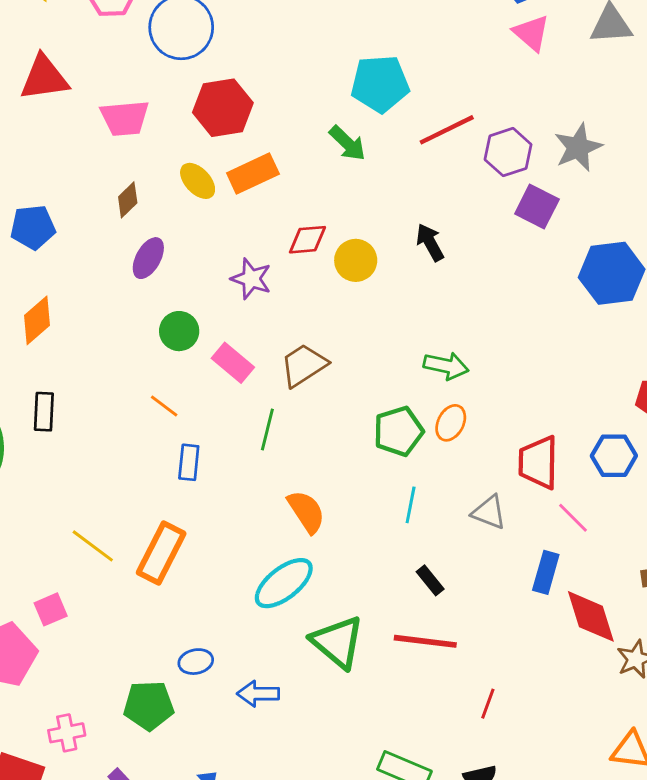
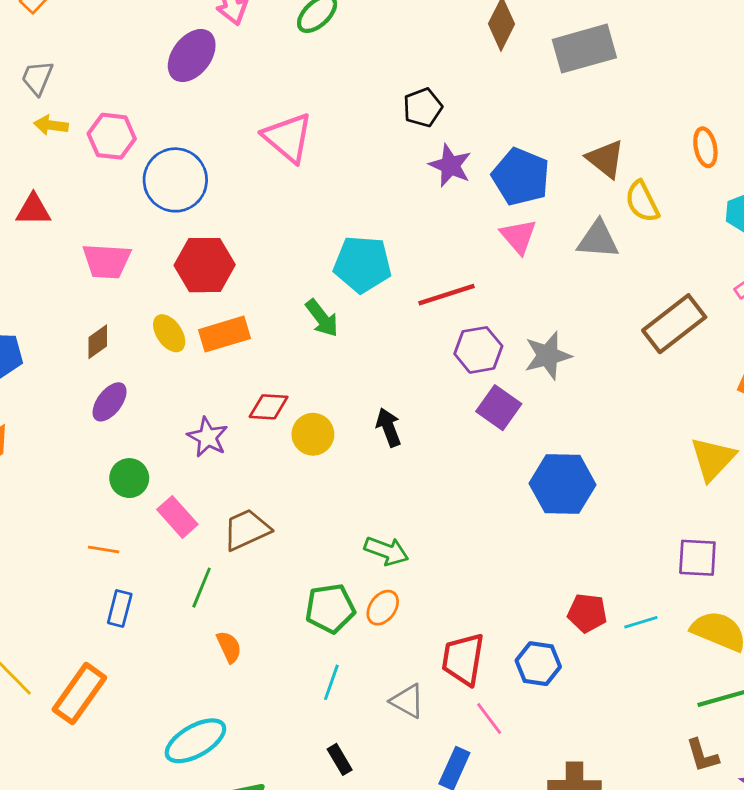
red triangle: (44, 78) -> (33, 210), size x0.7
red line: (447, 130) -> (446, 295), moved
orange line: (164, 406) -> (104, 550), turned -36
orange semicircle: (306, 512) -> (229, 647), moved, size x0.7

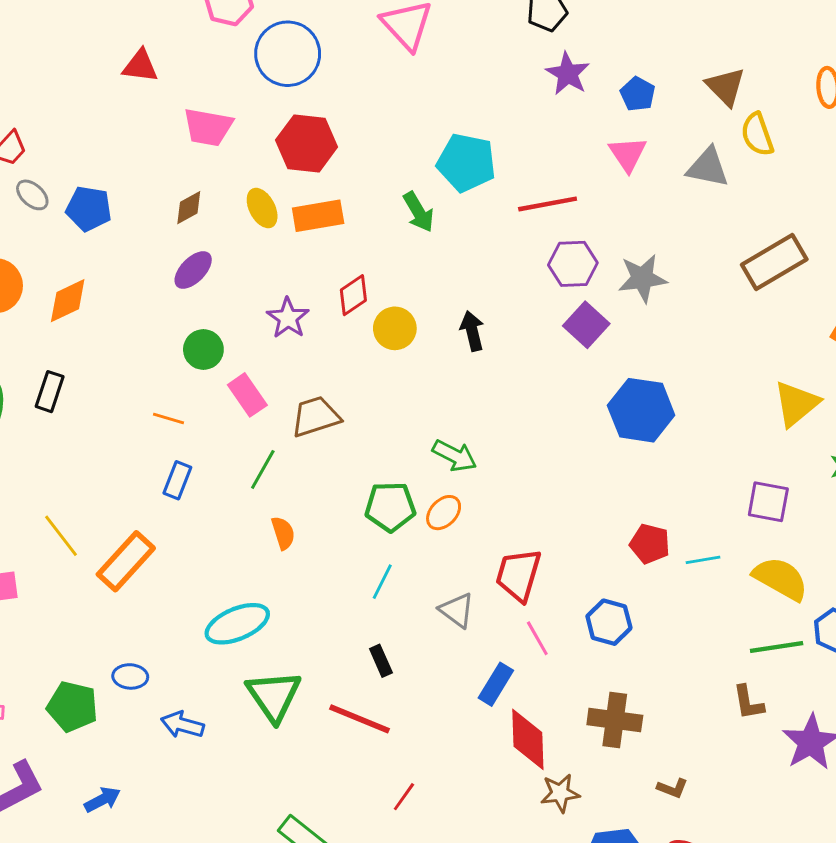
blue pentagon: (521, 177) -> (638, 94), size x0.6
red diamond: (269, 407) -> (353, 295), turned -45
blue hexagon: (538, 664) -> (609, 622), moved

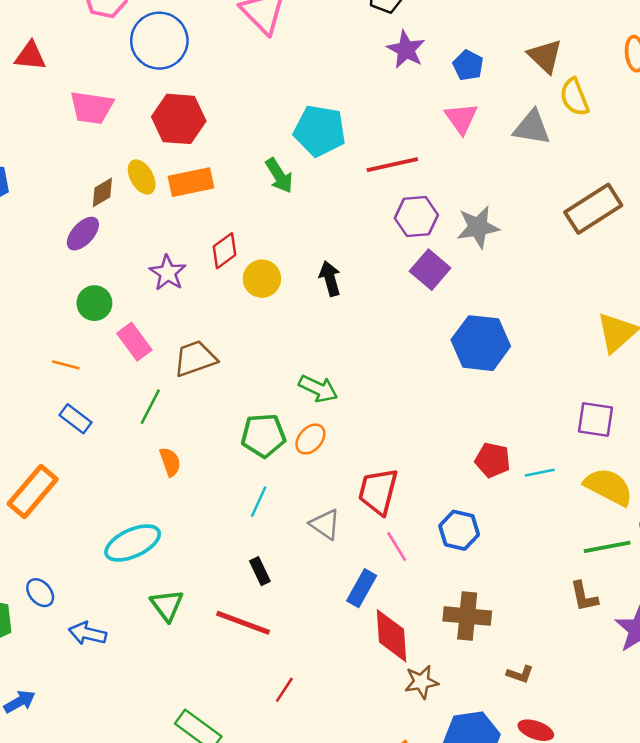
brown diamond: (189, 208) -> (102, 192), moved
blue rectangle: (177, 480) -> (76, 419), turned -72
blue ellipse: (130, 676) -> (40, 593), turned 48
green triangle: (274, 696) -> (167, 605), size x0.7

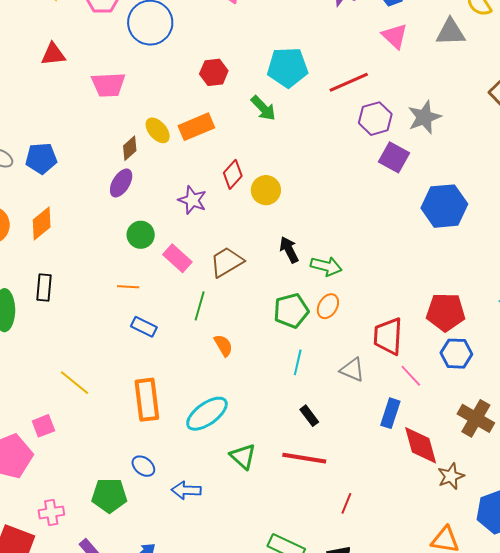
red hexagon: (179, 119) -> (214, 72), moved, size x0.7
black arrow: (330, 278) -> (289, 250), moved
red pentagon: (493, 460) -> (446, 312), moved, size x1.4
orange rectangle: (33, 492) -> (147, 400), moved, turned -36
brown cross: (467, 616) -> (476, 418), turned 36

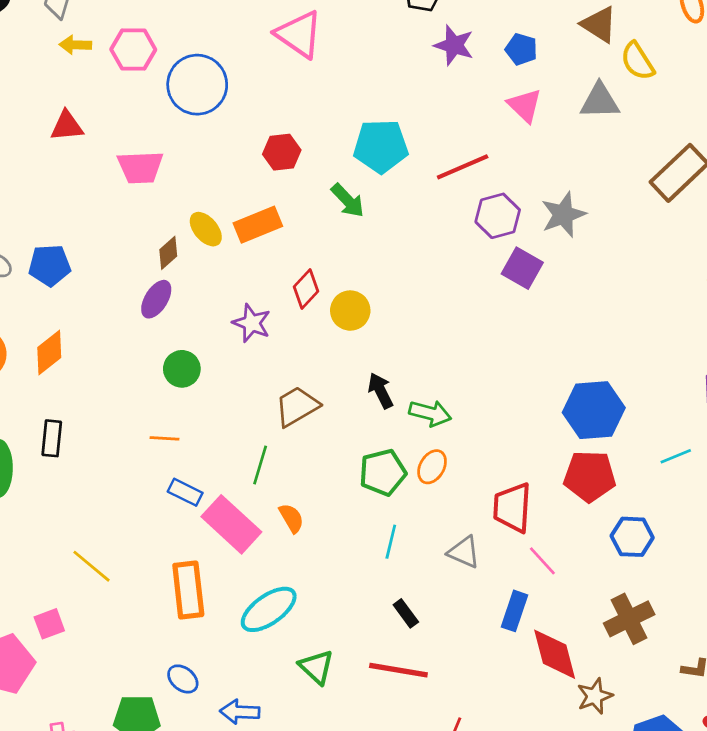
blue hexagon: (444, 206) -> (594, 410), moved
pink rectangle: (177, 258) -> (231, 524), moved, size x1.5
blue hexagon: (456, 354) -> (632, 537), moved
brown cross: (476, 418) -> (629, 619), turned 33

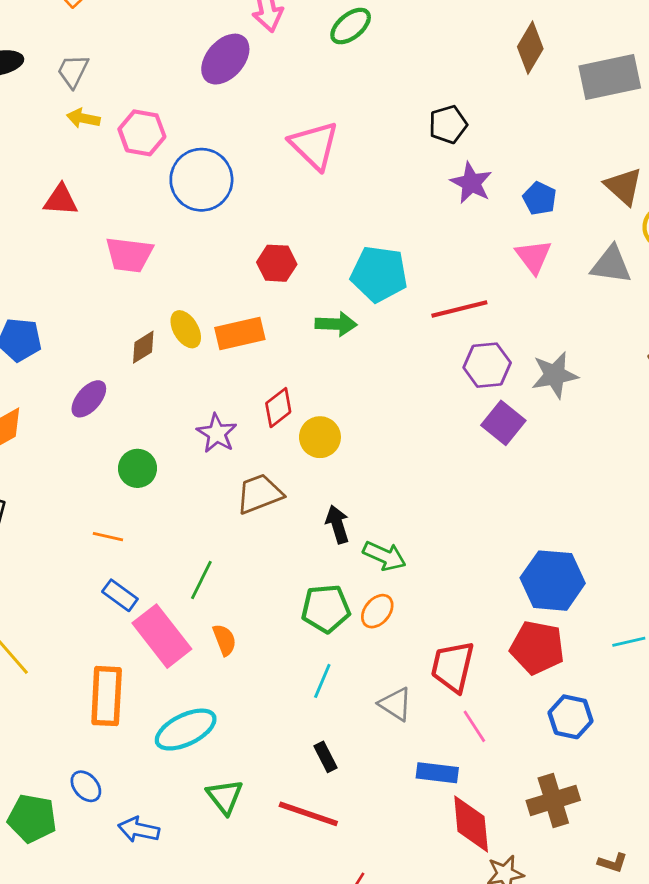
green arrow: (348, 201) -> (336, 324), turned -54
purple ellipse: (156, 299) -> (89, 399), moved
brown trapezoid: (297, 406) -> (259, 494), moved
blue rectangle: (514, 611) -> (437, 773), turned 69

